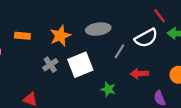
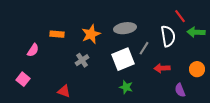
white semicircle: (146, 38) -> (168, 36), turned -70
white square: (80, 65) -> (123, 59), moved
green star: (108, 89) -> (126, 87), moved

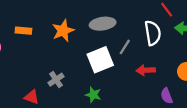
gray cross: (82, 60) -> (56, 80), moved
green star: (126, 87) -> (93, 95), moved

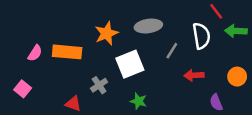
orange rectangle: (23, 31) -> (67, 52), moved, size x1.6
white square: (100, 60) -> (130, 64), moved

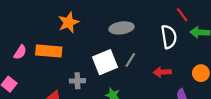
orange star: (106, 33) -> (69, 22), moved
gray line: (172, 51) -> (130, 60), moved
gray cross: (99, 85) -> (77, 81), turned 32

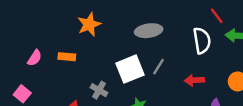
orange rectangle: (49, 51) -> (67, 57), size x0.6
gray cross: (77, 81) -> (99, 90), turned 32

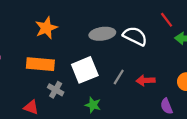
white semicircle: (202, 41) -> (135, 36), moved, turned -55
orange rectangle: (67, 57) -> (40, 64), moved, size x1.6
gray line: (158, 67) -> (119, 77), moved

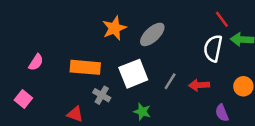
orange star: (46, 28) -> (114, 28), moved
gray ellipse: (102, 34) -> (152, 34), turned -35
white semicircle: (135, 36) -> (213, 48), moved, turned -105

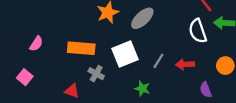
white semicircle: (213, 48) -> (198, 31), turned -30
green star: (142, 112) -> (142, 89), moved

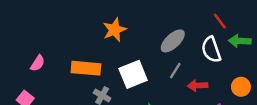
gray ellipse: (142, 18) -> (173, 41), moved
gray line: (158, 61) -> (175, 71), moved

